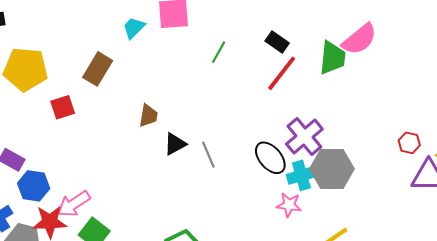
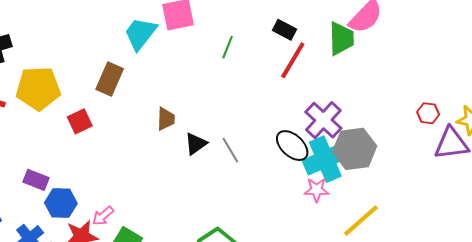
cyan trapezoid: (134, 28) -> (140, 34), size x1.5
cyan cross: (301, 175) -> (325, 159), size x1.5
pink arrow: (74, 204) -> (103, 216), size x0.7

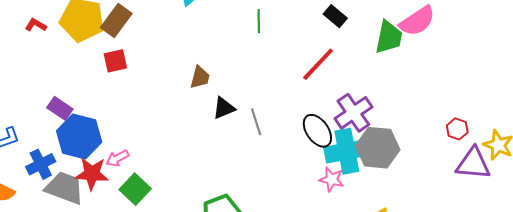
green line: (228, 47) -> (259, 21), moved, turned -35
red line: (293, 60) -> (318, 64), moved
brown rectangle: (110, 79) -> (116, 21), moved
blue hexagon: (61, 203) -> (79, 136), size x1.4

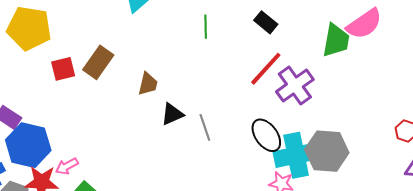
black rectangle: (335, 16) -> (266, 22), moved
brown rectangle: (116, 21) -> (98, 62), moved
purple cross: (353, 113) -> (295, 86), moved

